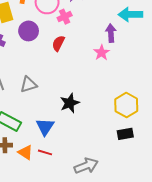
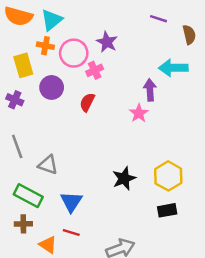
gray triangle: (29, 84) -> (48, 165), moved, turned 36
black star: (70, 103) -> (124, 178), moved
orange triangle: (25, 152) -> (48, 245), moved

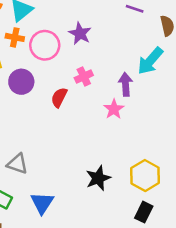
cyan arrow: (173, 68) -> (150, 61), turned -48
pink cross: (95, 70) -> (84, 77), moved
black rectangle: (167, 210) -> (144, 212), turned -54

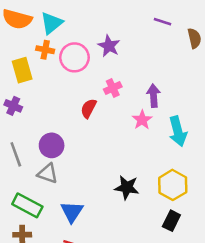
cyan arrow: (150, 61) -> (178, 131), moved, turned -56
purple circle: (21, 82) -> (52, 145), moved
black star: (98, 178) -> (127, 187), turned 30

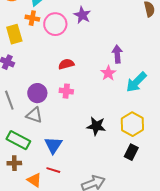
pink cross: (113, 88) -> (66, 91), moved, turned 32
red semicircle: (89, 108) -> (66, 64), turned 49
cyan arrow: (178, 131) -> (136, 82), turned 60

